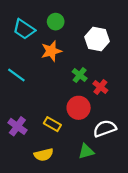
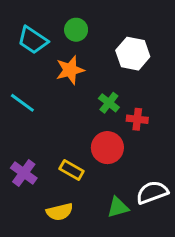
red cross: (100, 87) -> (137, 119), turned -32
white semicircle: (105, 128) -> (152, 192), moved

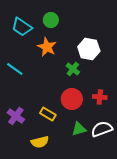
white hexagon: (133, 54) -> (89, 49), moved
orange star: (70, 70) -> (47, 47), turned -30
red cross: (137, 119) -> (100, 97), moved
green triangle: (118, 207) -> (79, 129), moved

